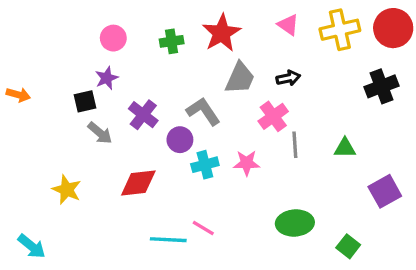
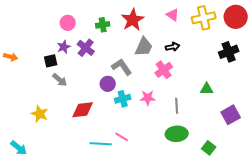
purple cross: (143, 115) -> (86, 48), moved
gray line: (295, 145) -> (177, 106), moved

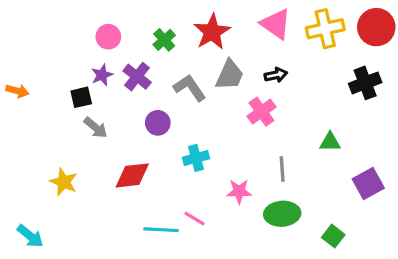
pink triangle: (173, 15) -> (276, 24), size x1.5
green cross: (103, 25) -> (164, 40), turned -32
gray L-shape: (122, 67) -> (190, 88), moved
purple circle: (108, 84) -> (158, 123), moved
pink star: (148, 98) -> (239, 191), moved

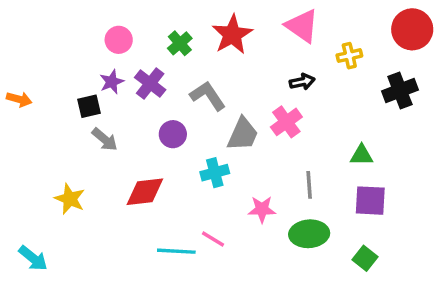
yellow cross: (325, 29) -> (349, 56), moved, size x0.6
gray trapezoid: (230, 75) -> (243, 134), moved
purple square: (368, 183) -> (370, 201), moved, turned 32

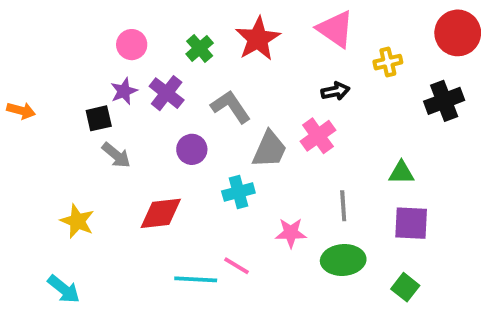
cyan arrow: (33, 258) -> (64, 289), moved

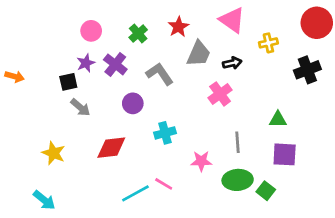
red star: (258, 39) -> (178, 27), size x0.7
gray trapezoid: (269, 149) -> (199, 54), moved
cyan line: (196, 279) -> (135, 193), turned -32
green square: (405, 287) -> (266, 191), moved

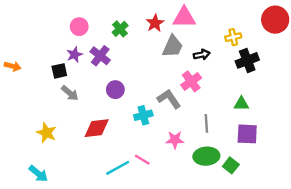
pink triangle: (232, 20) -> (184, 17), moved, turned -35
black cross: (307, 70) -> (247, 60), moved
gray L-shape: (160, 74) -> (169, 99), moved

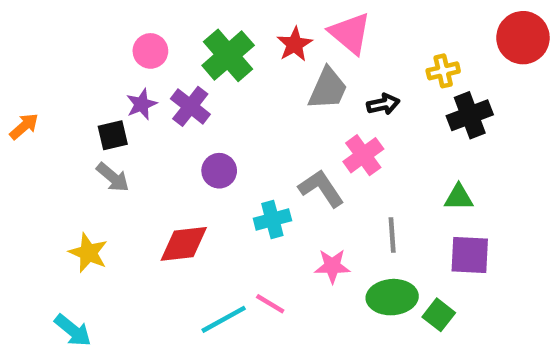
pink triangle: (184, 17) -> (350, 33), turned 40
green cross: (120, 29) -> (228, 55), size x1.6
orange arrow: (13, 66) -> (24, 126), turned -56
gray arrow: (70, 93) -> (113, 177), moved

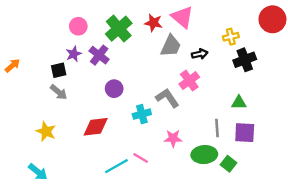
red star: (295, 44) -> (153, 23), turned -30
gray line: (392, 235) -> (217, 128), moved

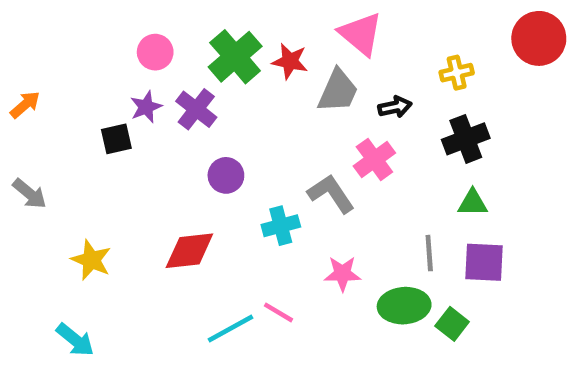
red star: (153, 23) -> (290, 61), moved
black cross: (245, 60) -> (466, 139), moved
orange arrow: (12, 66) -> (25, 105), moved
gray arrow: (59, 92) -> (30, 194), moved

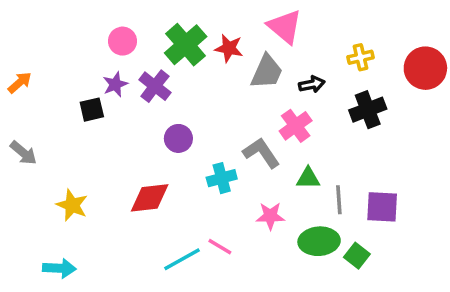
red circle: (539, 38) -> (425, 68), moved
green triangle: (473, 203) -> (308, 178), moved
cyan arrow: (75, 340) -> (59, 268), turned -36

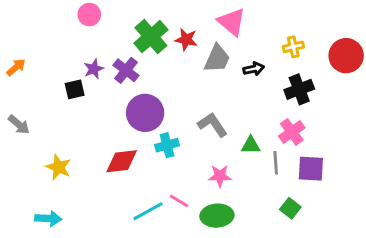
pink circle: (122, 41) -> (89, 15), moved
pink cross: (296, 126) -> (292, 132), moved
purple circle: (178, 138) -> (145, 113), size x1.6
cyan cross: (222, 178) -> (167, 145), moved
green ellipse: (319, 241) -> (217, 216), moved

